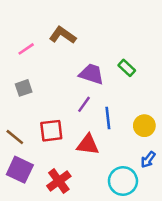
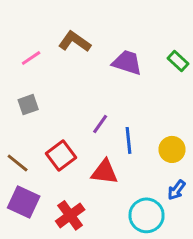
green rectangle: (127, 68) -> (178, 61), moved
purple trapezoid: (92, 74) -> (127, 63), moved
red square: (51, 131) -> (61, 155), turned -30

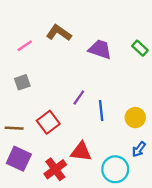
brown line: (18, 163) -> (14, 128), turned -36
red triangle: (105, 172) -> (81, 152), moved

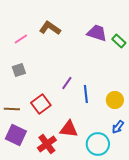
purple trapezoid: (100, 49) -> (97, 33), moved

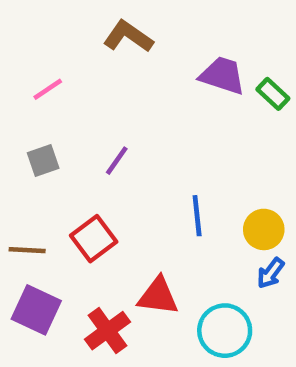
brown L-shape: (50, 28) -> (128, 36), moved
purple line: (67, 83) -> (117, 161), moved
blue arrow: (118, 127) -> (271, 273), moved

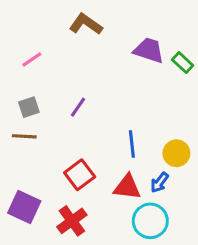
red square: (94, 239) -> (80, 175), moved
brown line: (27, 250) -> (24, 136), moved
blue arrow: (271, 273) -> (160, 182), moved
red triangle: (158, 296) -> (127, 187), moved

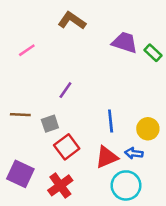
gray square: (29, 107) -> (50, 124), moved
blue arrow: (160, 182) -> (134, 153), turned 60
red triangle: (127, 187) -> (107, 157), turned -30

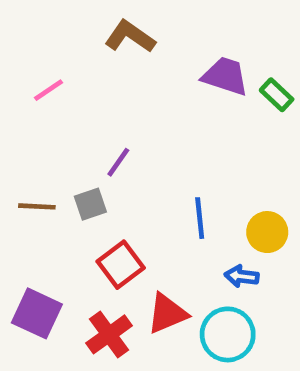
gray square: (50, 124) -> (90, 204), moved
red triangle: (107, 157) -> (167, 313), moved

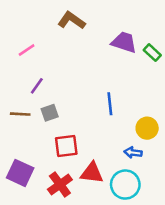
purple line: (118, 162) -> (37, 86), moved
blue line: (200, 218) -> (110, 104), moved
red square: (121, 265) -> (66, 146), turned 30
red triangle: (167, 313) -> (92, 173), turned 30

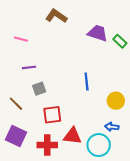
pink line: (27, 50) -> (21, 39), turned 48
purple line: (37, 86) -> (29, 67), turned 48
brown line: (20, 114) -> (16, 104), moved, turned 42
blue arrow: (133, 152) -> (112, 127), moved
red cross: (60, 185) -> (47, 145), turned 36

